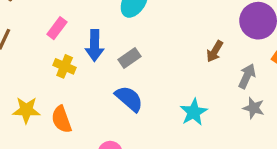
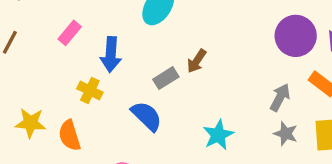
brown arrow: (215, 51) -> (197, 61), moved
gray rectangle: (129, 58) -> (166, 78), moved
yellow cross: (65, 66) -> (90, 90), moved

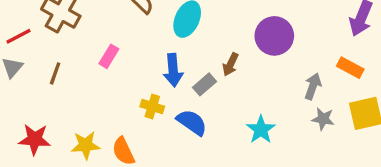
purple circle: (296, 36) -> (274, 36), moved
blue arrow: (111, 54) -> (173, 70), moved
yellow cross: (90, 90) -> (152, 107), moved

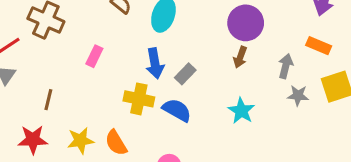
brown arrow: (230, 64) -> (240, 57), moved
brown line: (55, 73) -> (48, 100), moved
yellow cross: (152, 107) -> (139, 99), size x1.4

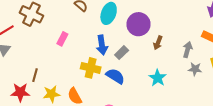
purple circle: (246, 23) -> (139, 24), moved
brown line: (48, 100) -> (35, 75), moved

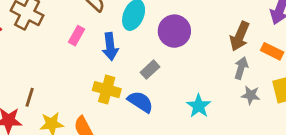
pink rectangle: (62, 39) -> (76, 36), moved
brown arrow: (158, 43) -> (240, 36), moved, size x1.5
blue arrow: (102, 45) -> (110, 47), moved

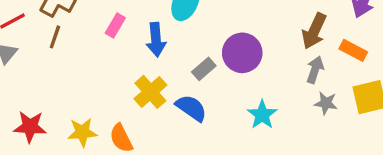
purple circle: (174, 31) -> (242, 53), moved
yellow cross: (107, 90) -> (150, 92), turned 32
brown line: (30, 97) -> (55, 37), moved

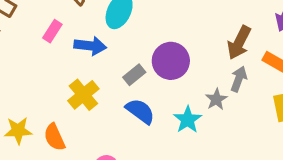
blue arrow: (156, 40) -> (90, 46), turned -80
gray star: (326, 103) -> (216, 99), moved, turned 30
blue semicircle: (191, 108) -> (140, 111), moved

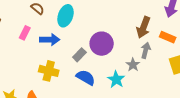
yellow cross: (83, 95) -> (49, 71), turned -30

